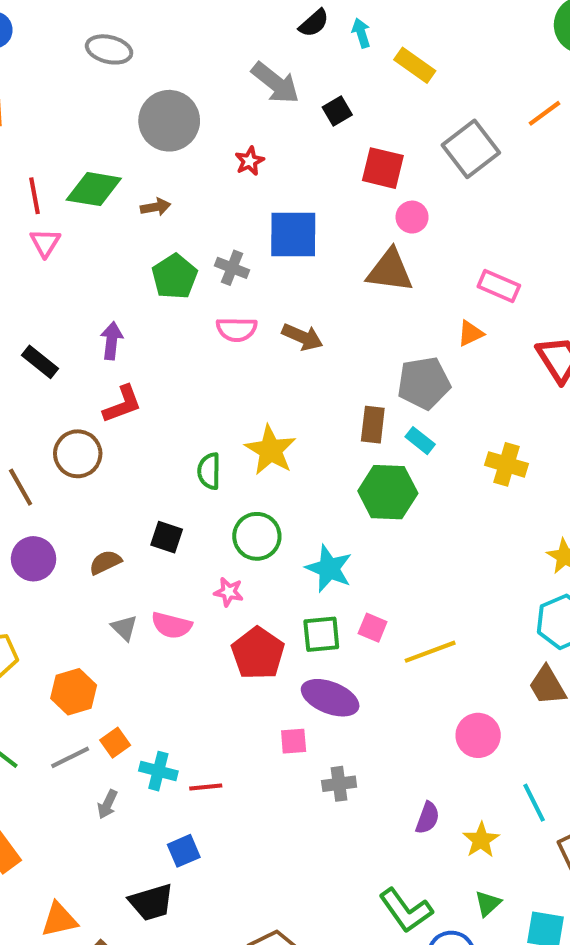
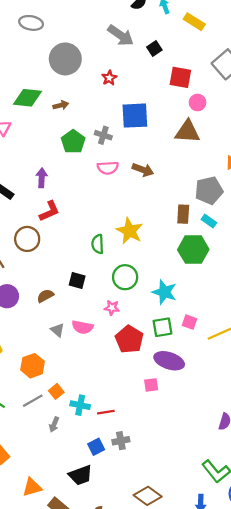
gray cross: (339, 784) -> (121, 441), moved

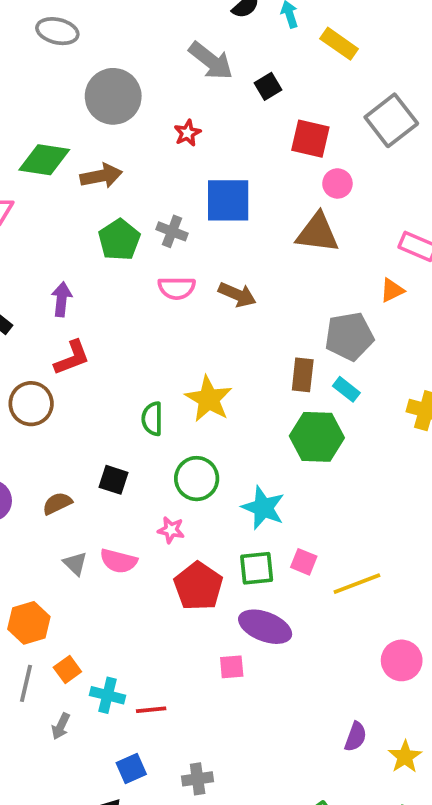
brown arrow: (61, 105) -> (101, 176), size x1.5
gray line: (33, 401) -> (26, 683), turned -50
gray cross: (121, 441) -> (198, 779), moved

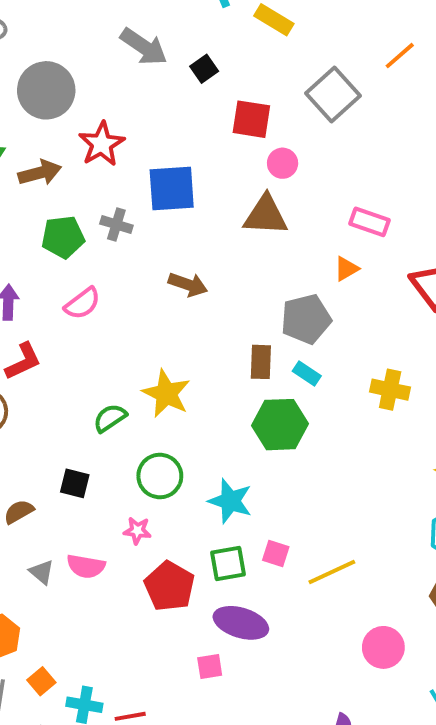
red star: (187, 133) -> (102, 144), moved, size x1.6
green pentagon: (119, 240) -> (63, 237), turned 30
pink semicircle: (177, 288) -> (82, 303), moved, turned -33
green semicircle: (152, 419) -> (110, 418), turned 60

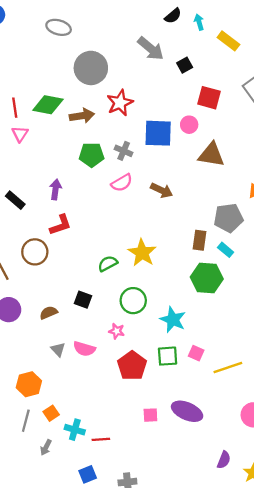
pink circle: (283, 163) -> (189, 125), moved
pink semicircle: (82, 303) -> (122, 183), moved
purple ellipse: (241, 623) -> (187, 411), moved

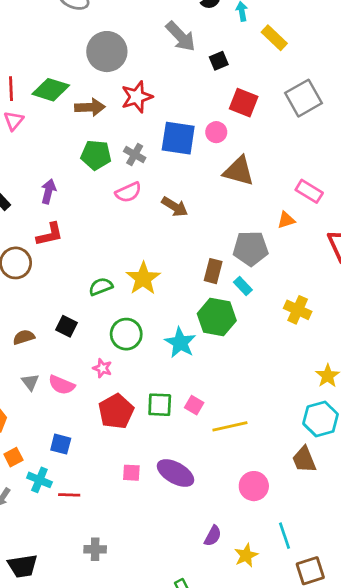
cyan star: (173, 320) -> (180, 343), moved
blue square: (88, 474) -> (61, 444), moved, turned 30

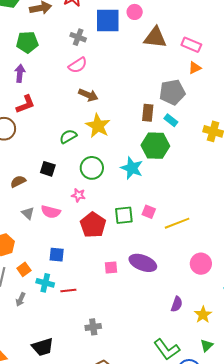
green pentagon: (96, 155) -> (27, 42), moved
pink rectangle: (309, 191) -> (191, 45), moved
brown arrow: (175, 207) -> (88, 95), moved

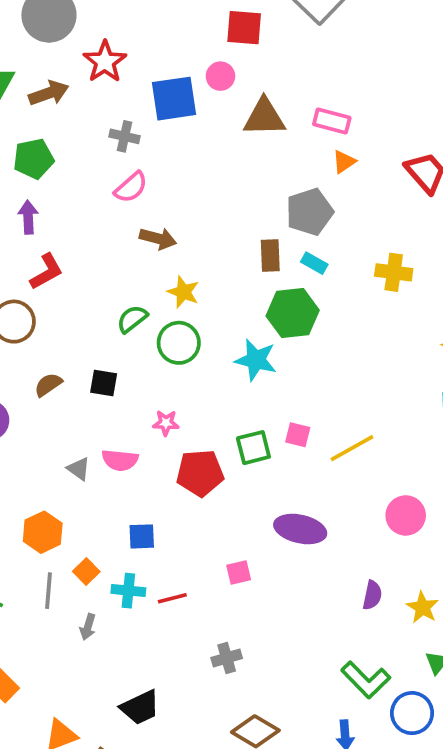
yellow star: (98, 126) -> (183, 292), size x0.7
green circle: (92, 168) -> (179, 343), moved
brown semicircle: (18, 181) -> (48, 385), moved
red pentagon: (93, 225) -> (200, 473), turned -30
pink square: (111, 268) -> (239, 573), moved

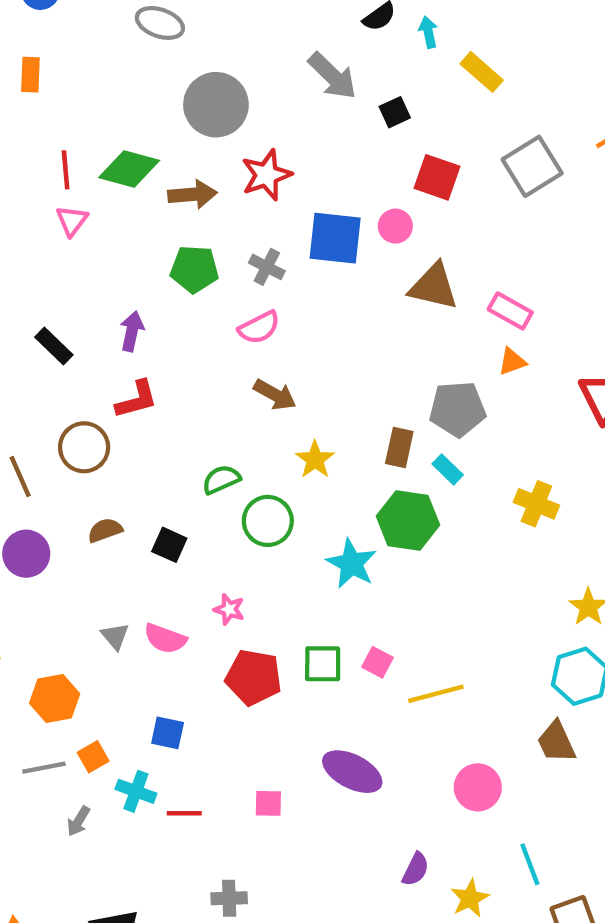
green pentagon: (33, 159) -> (194, 269), moved
yellow star: (183, 292) -> (315, 460), moved
gray line: (49, 591) -> (44, 768), turned 60

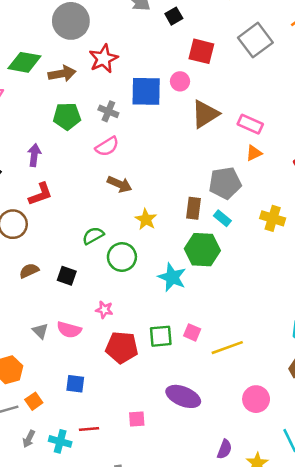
brown triangle: (434, 286) -> (205, 114), turned -40
yellow cross: (536, 504) -> (273, 218), moved
cyan cross: (136, 791) -> (60, 441), moved

